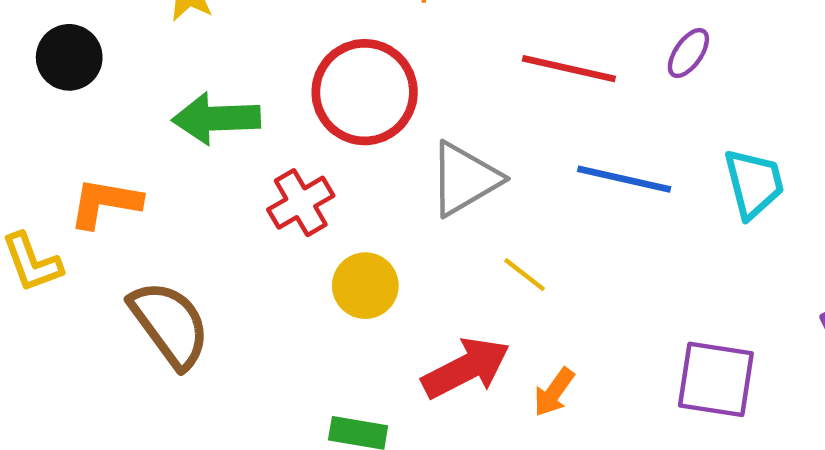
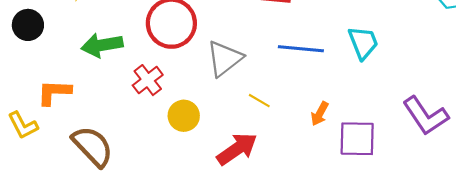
orange arrow: (554, 392) -> (320, 114), moved

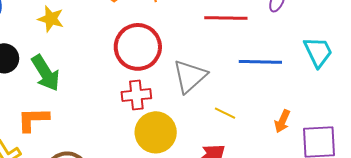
green arrow: (102, 45) -> (46, 73), moved, turned -108
red cross: (148, 80) -> (136, 95), moved, turned 36
yellow circle: (184, 116) -> (156, 132), size x1.4

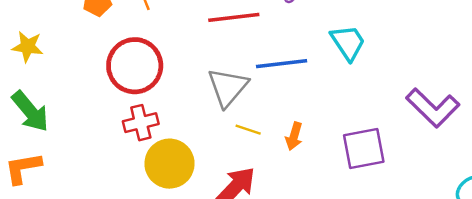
gray triangle: (190, 76) -> (228, 87), moved
orange arrow: (282, 121) -> (294, 136), moved

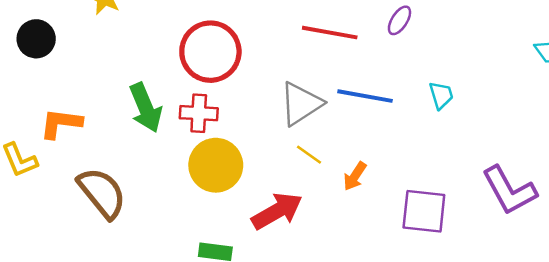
cyan trapezoid: (348, 43) -> (441, 95), size x0.7
green arrow: (30, 111) -> (146, 108), moved

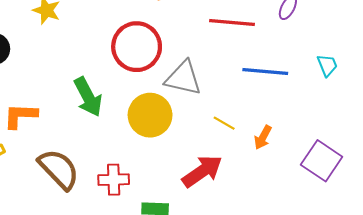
gray triangle: (301, 104) -> (183, 78), moved, turned 51
red cross: (199, 113) -> (114, 180), moved
yellow circle: (216, 165) -> (150, 115), moved
purple square: (424, 211) -> (322, 161), turned 33

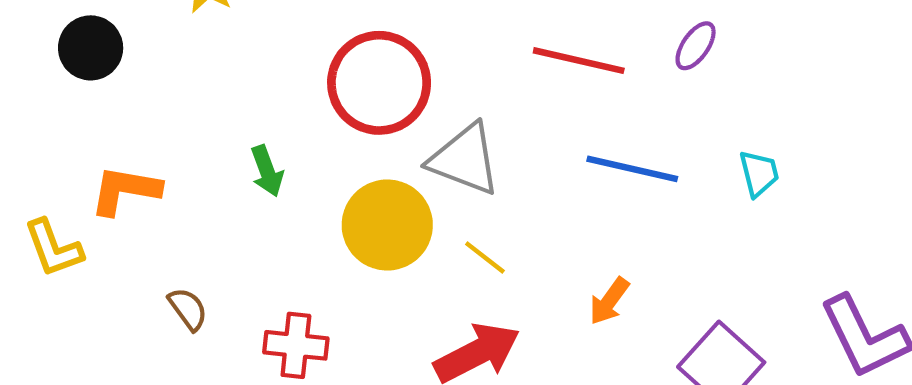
green arrow: (88, 97) -> (267, 171), size x0.6
yellow line: (224, 123) -> (485, 257), moved
brown semicircle: (59, 169) -> (188, 309), size x0.5

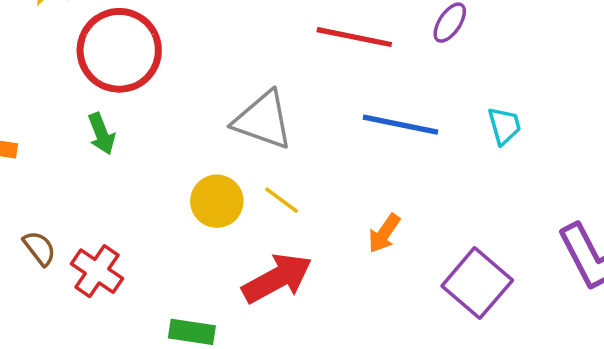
red circle: (379, 83) -> (119, 50), moved
yellow circle: (387, 225) -> (217, 201), moved, size x0.7
red cross: (296, 345) -> (97, 271), moved, turned 30

